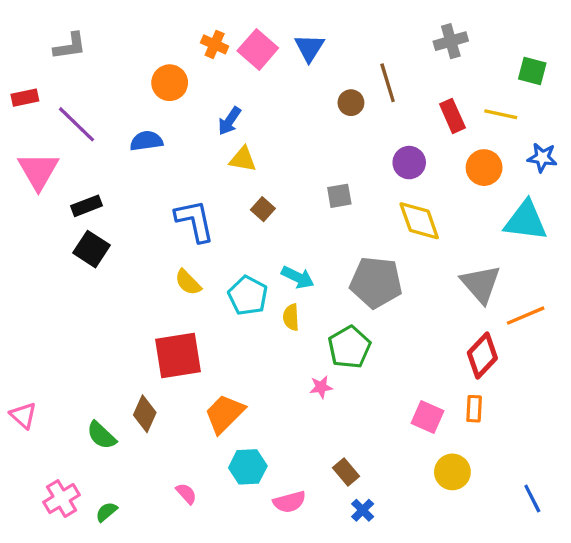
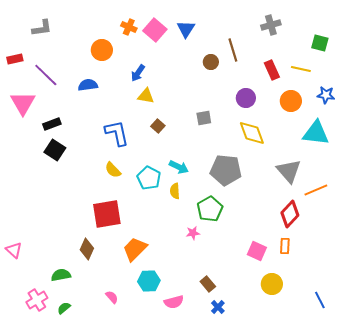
green semicircle: (101, 435) -> (61, 275), moved, turned 126

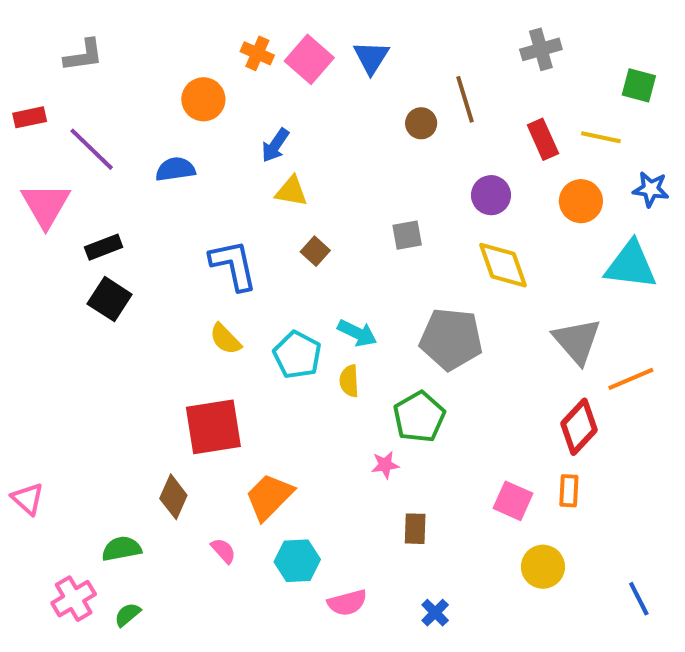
brown rectangle: (208, 284) -> (415, 529), moved, turned 42
pink semicircle: (112, 297) -> (223, 551), moved

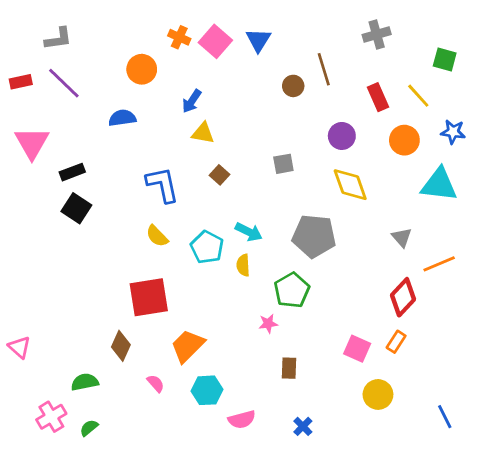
yellow line: (601, 137) -> (418, 96), turned 36
purple line: (92, 149) -> (64, 83), moved
gray triangle: (577, 341) -> (402, 237), size x0.6
orange rectangle: (569, 491) -> (396, 342), turned 30

